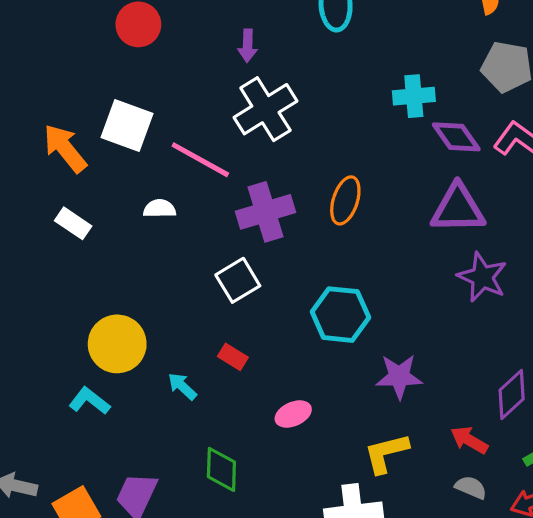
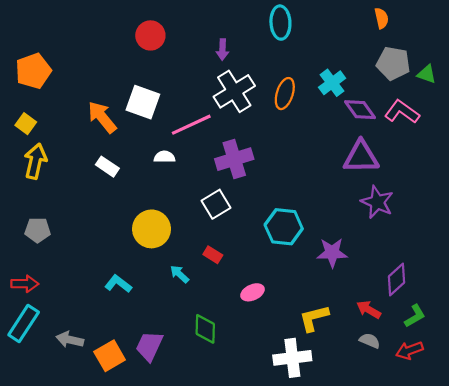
cyan cross: (414, 96) -> (332, 83), turned -32
pink line: (200, 160) -> (191, 125), turned -54
orange ellipse: (345, 200) -> (285, 94), moved
yellow circle: (117, 344) -> (151, 229), moved
purple star: (399, 377) -> (332, 253), moved

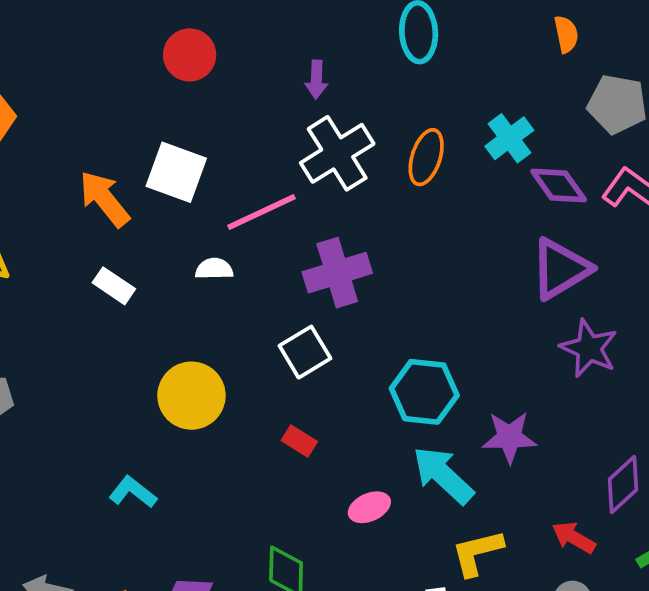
orange semicircle: (382, 18) -> (566, 34), moved
purple triangle: (361, 157) -> (561, 269), turned -30
cyan arrow: (179, 274) -> (443, 475), moved, size x1.8

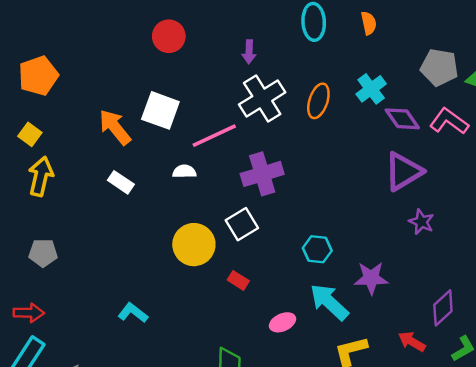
orange semicircle: (566, 34) -> (369, 23), moved
purple star: (589, 348) -> (421, 222), size x0.7
cyan hexagon: (424, 392) -> (317, 249), size x0.7
yellow circle: (191, 396) -> (194, 245), moved

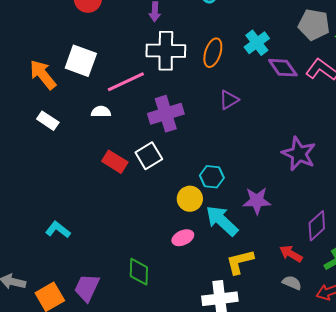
white cross: (262, 98) -> (166, 51), turned 33
purple triangle: (403, 172) -> (229, 100), moved, size x0.6
purple star: (421, 222) -> (299, 154), size x1.6
yellow circle: (194, 245) -> (190, 199), moved, size x0.7
red rectangle: (238, 280) -> (115, 162), moved, size x1.4

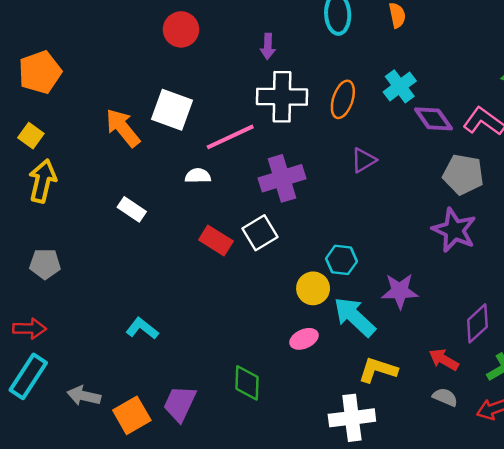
gray pentagon: (314, 25) -> (463, 174), moved
white rectangle: (48, 121) -> (132, 209), moved
yellow L-shape: (240, 262) -> (378, 370), turned 32

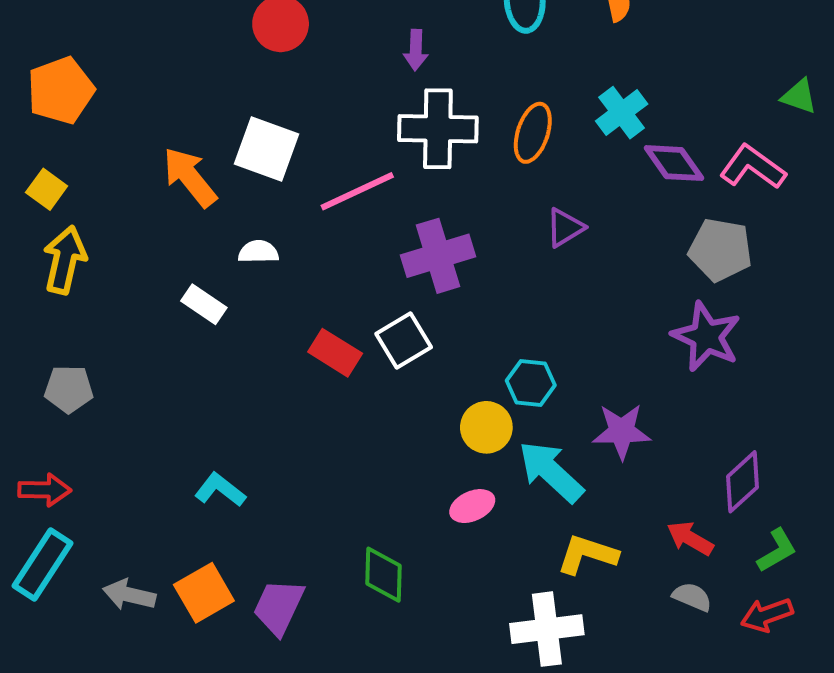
white semicircle: (198, 176) -> (258, 252), moved
orange square: (132, 415) -> (204, 593), moved

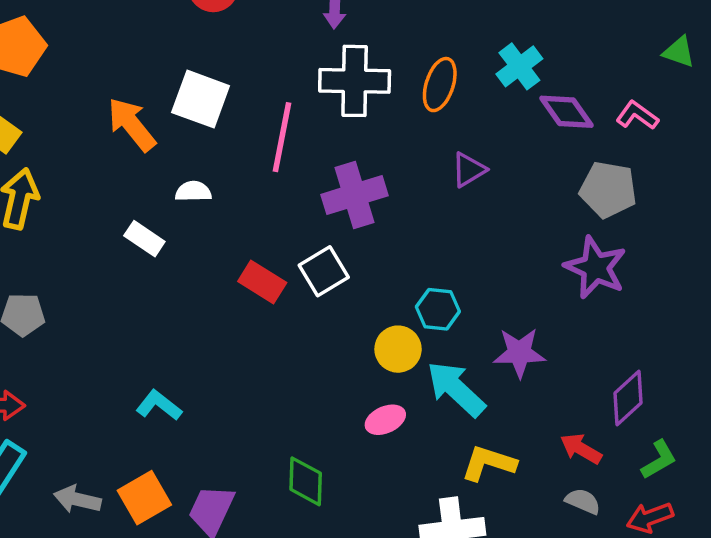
pink L-shape: (753, 167) -> (637, 115), size x0.7
pink line: (357, 191) -> (282, 137), turned -54

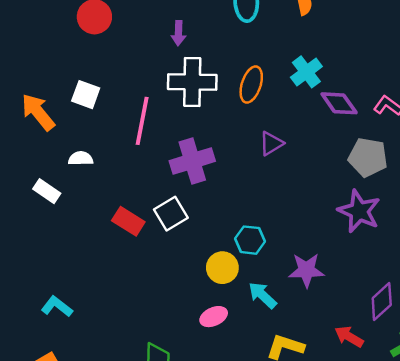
white square: (201, 99) -> (86, 95), size x0.7
cyan arrow: (456, 389) -> (263, 295), size x0.7

